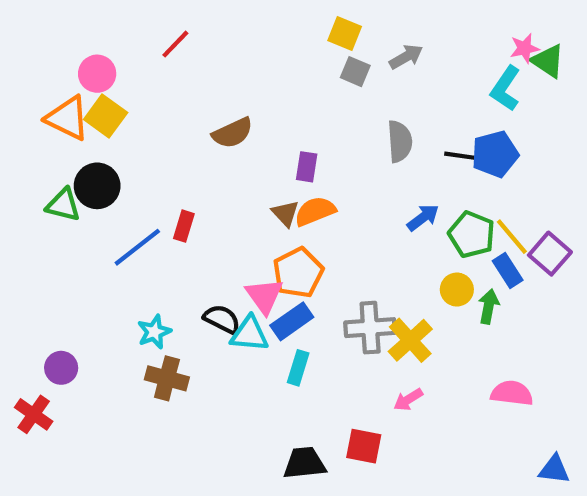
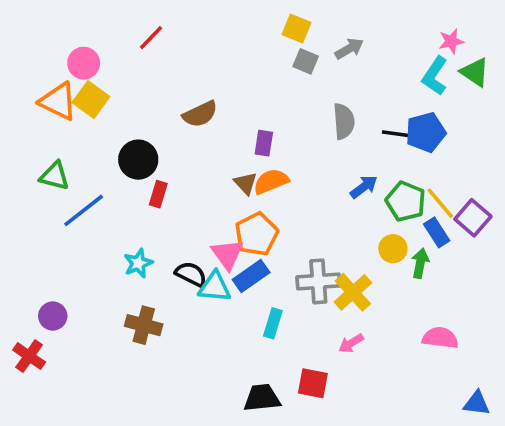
green triangle: (548, 61) -> (475, 72), moved
black circle: (97, 186) -> (138, 160), moved
blue line: (137, 247) -> (84, 210), moved
cyan star: (154, 332) -> (138, 263), moved
cyan rectangle: (298, 368) -> (273, 323), moved

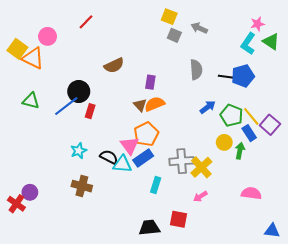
gray arrow: (349, 49) -> (199, 28), turned -126
yellow square: (91, 100) -> (17, 49), moved
blue line: (84, 210) -> (66, 106), moved
purple circle: (53, 316) -> (30, 192), moved

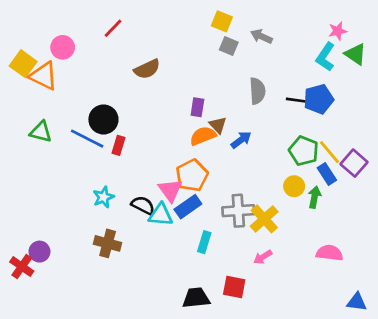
brown semicircle: (114, 65) -> (147, 69), moved
brown triangle: (140, 105) -> (218, 125), moved
blue line: (66, 106) -> (87, 139), turned 65
blue arrow: (208, 107) -> (241, 140), moved

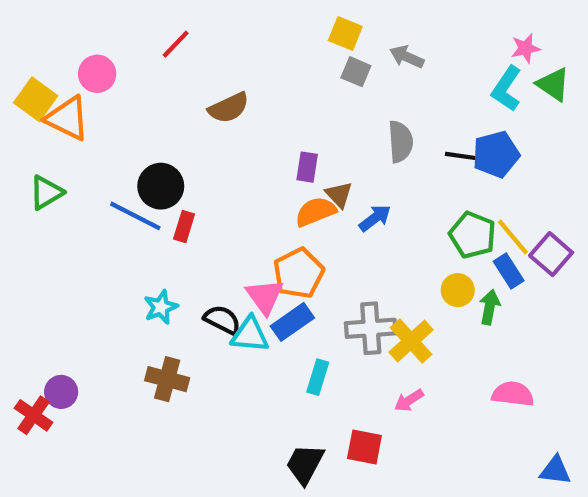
green triangle: (41, 132) -> (46, 193), moved, turned -45
black trapezoid: (196, 298) -> (305, 464), turned -56

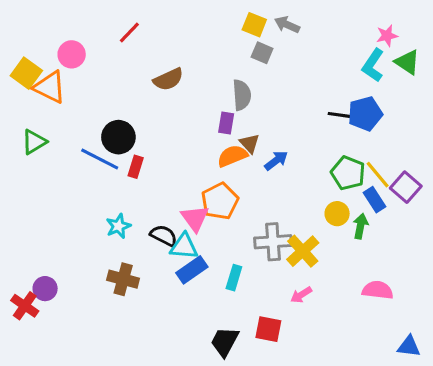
gray arrow: (407, 57) -> (287, 25), moved
gray semicircle: (400, 142) -> (242, 95), moved
blue rectangle: (292, 322) -> (192, 270), moved

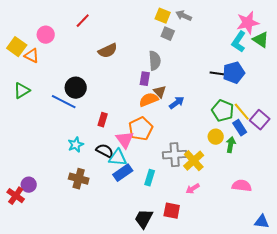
pink star: (387, 36) -> (248, 23), size x1.6
orange triangle: (50, 87) -> (32, 56), size x0.7
red rectangle: (136, 167) -> (103, 120), moved

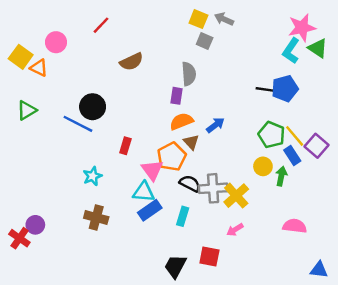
brown triangle: (160, 92) -> (191, 142), moved
black semicircle: (105, 151) -> (190, 183), moved

